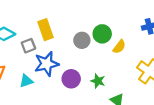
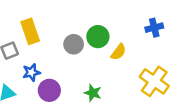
blue star: (47, 64) -> (31, 72), size x0.6
purple circle: (71, 79) -> (49, 90), moved

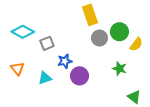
yellow rectangle: (30, 31) -> (90, 15), moved
green star: (93, 93) -> (119, 69), moved

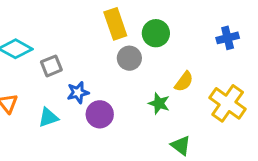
green circle: (119, 32) -> (156, 33), moved
yellow semicircle: (136, 44) -> (184, 82), moved

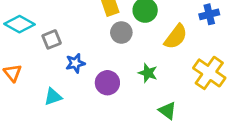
yellow semicircle: (184, 82) -> (176, 37), moved, size x1.4
purple circle: (100, 114) -> (107, 83), moved
cyan triangle: (48, 117) -> (53, 97), moved

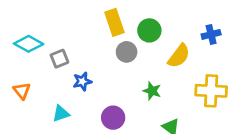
yellow cross: (209, 73) -> (211, 91), turned -32
purple circle: (107, 83) -> (113, 118), moved

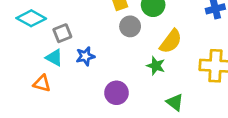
yellow semicircle: (179, 56) -> (171, 41), moved
orange triangle: (22, 91) -> (42, 83), moved, turned -36
cyan triangle: (61, 114) -> (54, 58), moved, turned 48

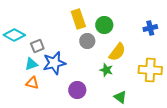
blue star: (85, 56) -> (54, 63), size x1.6
cyan triangle: (54, 58) -> (31, 64), turned -48
orange triangle: (42, 83) -> (32, 83), moved

